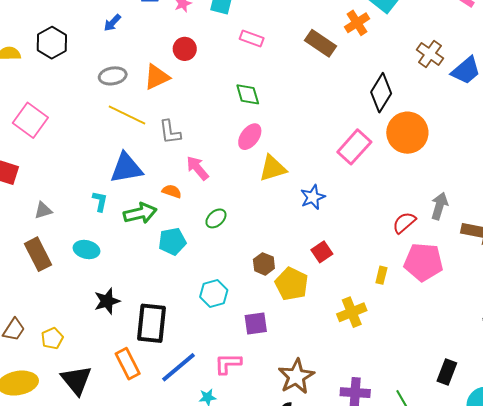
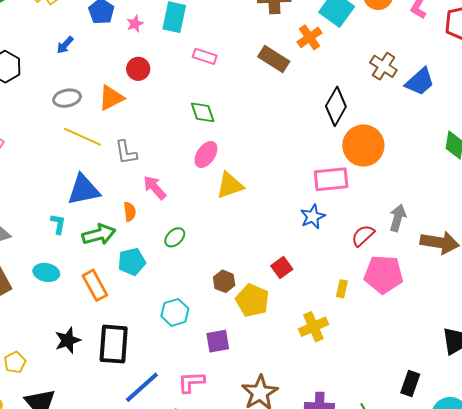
pink rectangle: (354, 147) -> (331, 179), moved, turned 44
orange semicircle: (172, 191) -> (130, 212), turned 66
blue star: (313, 197) -> (313, 217), moved
black star: (107, 301) -> (68, 340), moved
orange rectangle: (128, 364) -> (95, 285), moved

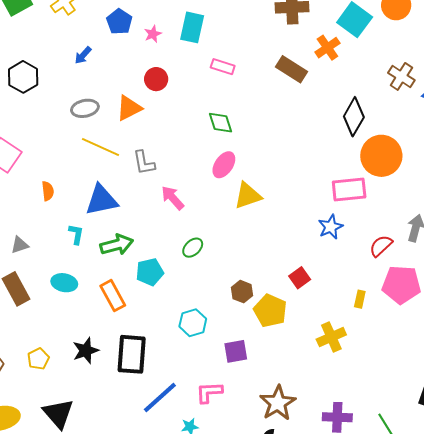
orange semicircle: (130, 212) -> (48, 191), moved
yellow pentagon: (15, 362) -> (38, 359), moved

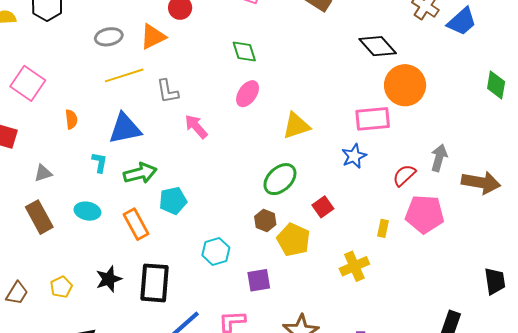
black diamond: (354, 117) -> (378, 46), turned -72
yellow line: (100, 147) -> (124, 75), turned -42
yellow triangle: (248, 196) -> (296, 126), moved
green ellipse: (193, 248) -> (280, 179), moved, size x1.6

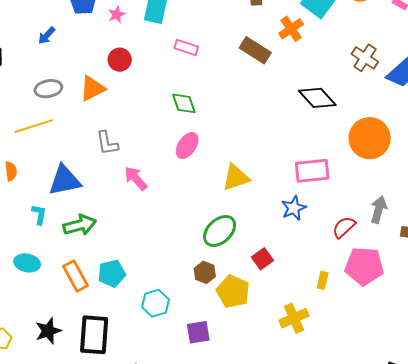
yellow line: (124, 75) -> (34, 126), moved
orange circle: (405, 85) -> (370, 138), moved
cyan pentagon: (173, 201) -> (112, 273), moved

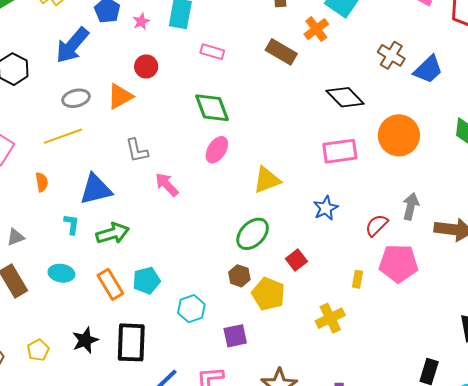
blue arrow: (47, 36) -> (72, 45), size x2.0
green diamond: (184, 103) -> (212, 108), size x1.4
pink rectangle: (312, 171) -> (340, 151), moved

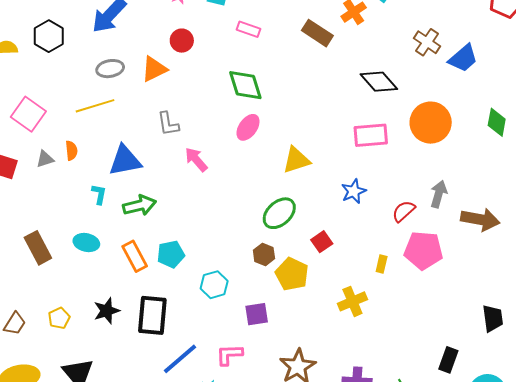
gray triangle: (16, 237) -> (45, 159), moved

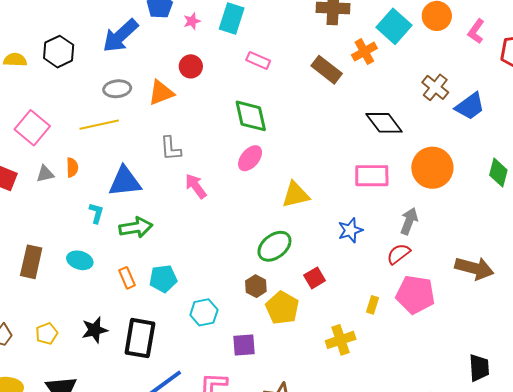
gray arrow: (439, 194) -> (409, 221), moved
brown rectangle: (38, 248) -> (31, 262), turned 36
orange rectangle: (135, 256) -> (127, 278), size x0.7

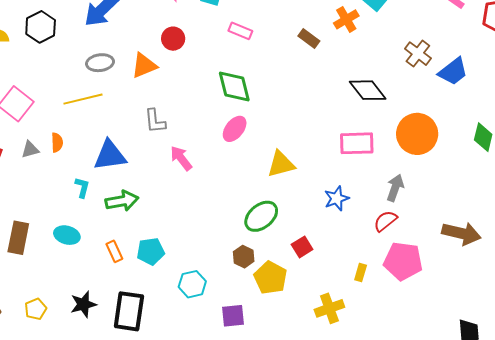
brown rectangle: (327, 70) -> (309, 38), size x0.7

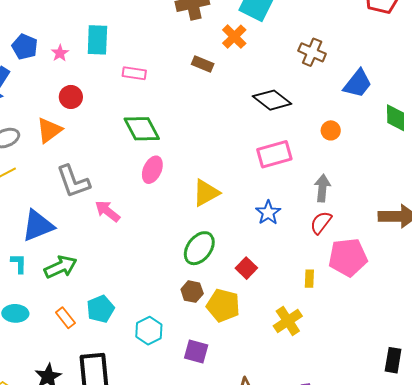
blue trapezoid: (453, 71) -> (358, 83), moved
gray L-shape: (155, 121) -> (73, 181), size x1.4
orange circle: (417, 134) -> (331, 130), size x0.5
purple square: (233, 316) -> (196, 352), turned 35

